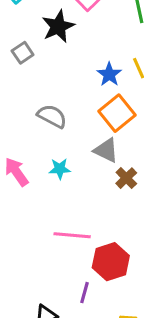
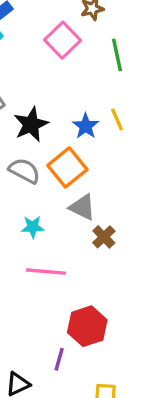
black star: (58, 26) -> (31, 124), moved
orange square: (117, 113) -> (67, 167), moved
pink line: (72, 235) -> (46, 272), moved

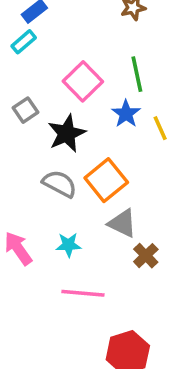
pink square: (62, 40) -> (83, 81), moved
green line: (117, 55) -> (137, 74), moved
blue star: (86, 126) -> (126, 114), moved

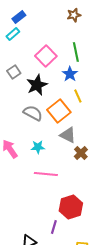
yellow line: (160, 128) -> (78, 96), moved

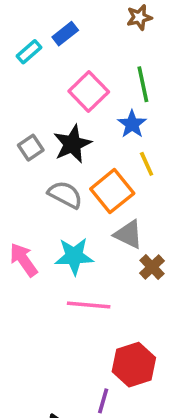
blue rectangle: (19, 17) -> (65, 34), moved
gray square: (14, 72) -> (31, 148), moved
cyan star: (38, 147) -> (74, 256), size x1.5

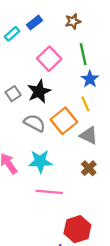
brown star: (139, 17) -> (73, 21), moved
blue star: (132, 124) -> (90, 79), moved
gray triangle: (128, 234) -> (89, 135), moved

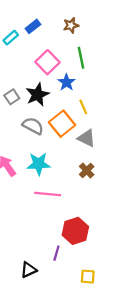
blue star: (90, 79) -> (66, 82), moved

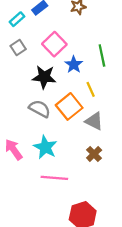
green line: (81, 58) -> (102, 55), moved
black star: (37, 95) -> (44, 77), turned 30
gray square: (12, 97) -> (18, 48), moved
cyan star: (39, 164) -> (45, 147), turned 30

